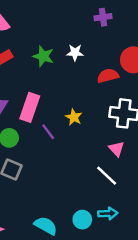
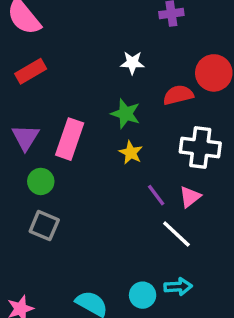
green star: (43, 56) -> (126, 114), moved
purple line: (48, 132) -> (156, 195), moved
pink triangle: (116, 149) -> (190, 197), turned 35

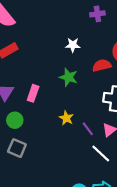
pink rectangle: (70, 139) -> (33, 93), size x0.7
yellow star: (131, 153) -> (66, 118), moved

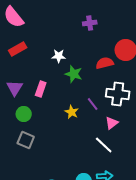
purple cross: (97, 14) -> (90, 23), moved
white star: (73, 45) -> (59, 56), moved
purple line: (88, 129) -> (93, 104), moved

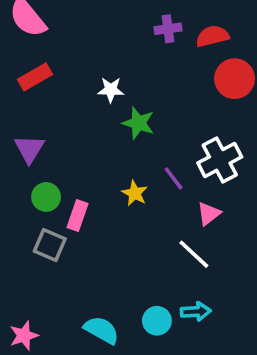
red semicircle: (105, 63) -> (212, 36), moved
pink rectangle: (41, 89) -> (77, 215), moved
white cross: (118, 94) -> (220, 160), turned -35

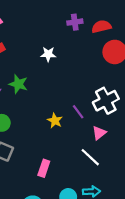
white star: (111, 90) -> (48, 54), moved
green star: (138, 123) -> (18, 84), moved
pink rectangle: (77, 215) -> (44, 168), moved

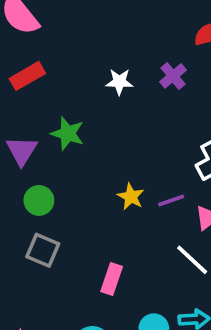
purple cross: (75, 22) -> (173, 76), moved, turned -32
purple line: (78, 112) -> (171, 200), moved, turned -72

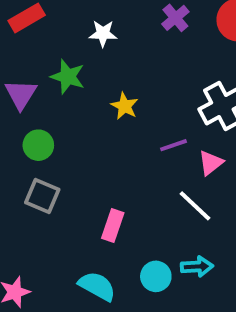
white star: (119, 82) -> (103, 34), moved
yellow star: (131, 197) -> (125, 106), moved

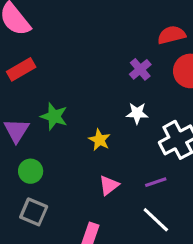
white star: (103, 34) -> (137, 113), moved
purple line: (173, 145) -> (156, 182), moved
pink triangle: (211, 163) -> (109, 185), moved

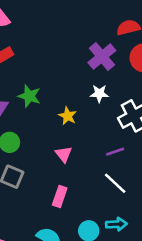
purple cross: (140, 69) -> (102, 57), size x1.5
pink triangle: (109, 185) -> (64, 154), moved, turned -30

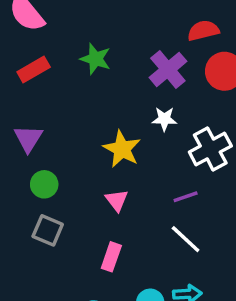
green star: (29, 96) -> (95, 59), moved
yellow star: (68, 116) -> (122, 149), size x1.5

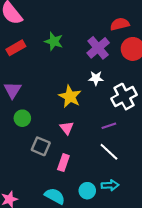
gray square: (48, 230) -> (41, 146), moved

